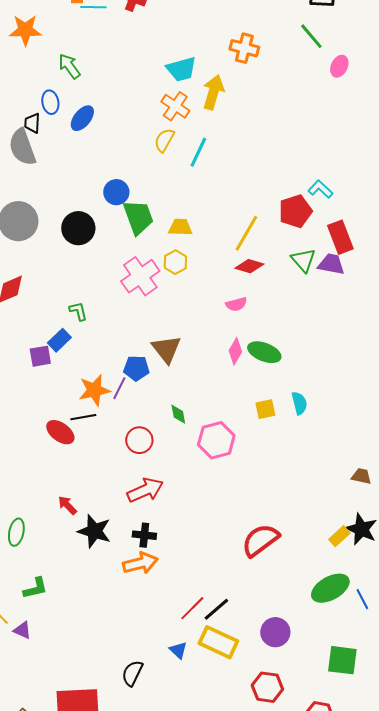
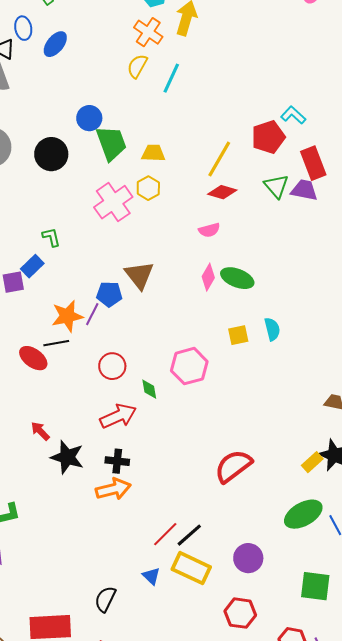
green diamond: (178, 414) -> (149, 389), moved

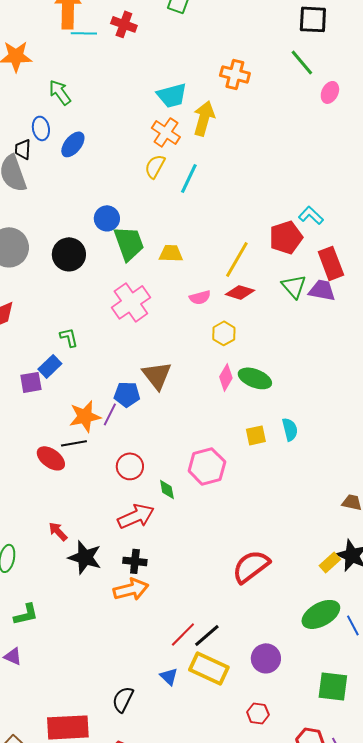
yellow hexagon: (148, 188) -> (224, 333), moved
pink semicircle: (209, 230) -> (200, 297), moved
red hexagon: (240, 613) -> (258, 713), size x0.7

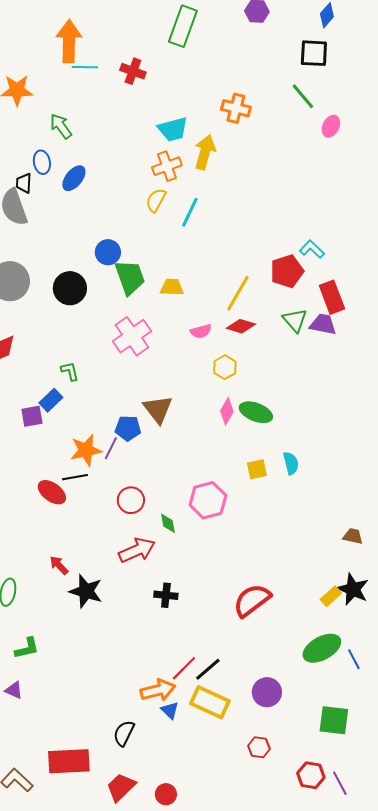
red cross: (124, 24) -> (133, 71), moved
orange cross: (166, 132) -> (167, 166), turned 36
black cross: (135, 561) -> (166, 595), moved
orange arrow: (131, 589) -> (158, 690), moved

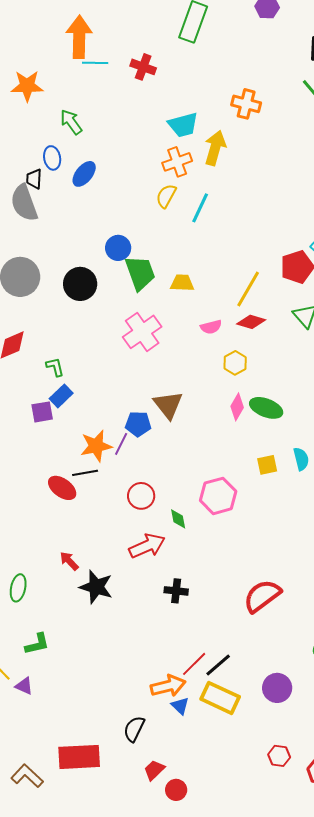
green L-shape: (70, 371) -> (55, 367), moved
red hexagon: (259, 747) -> (279, 756), moved
red trapezoid: (121, 787) -> (154, 770), moved, size x0.7

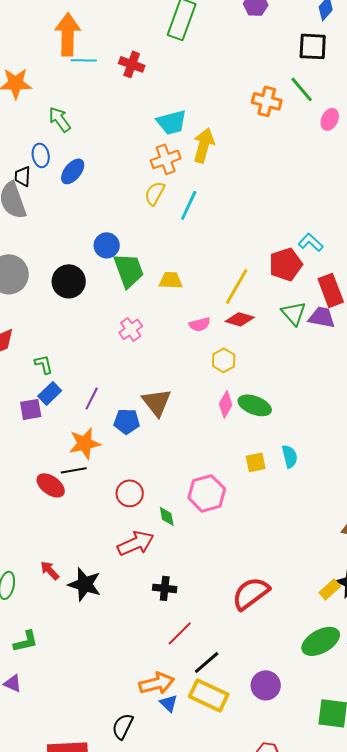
orange cross: (246, 104) -> (267, 101), moved
pink cross: (142, 332) -> (131, 329), size x0.6
purple line: (121, 444) -> (92, 398), moved
red arrow: (69, 561) -> (50, 570), moved
red line: (194, 664) -> (180, 633), moved

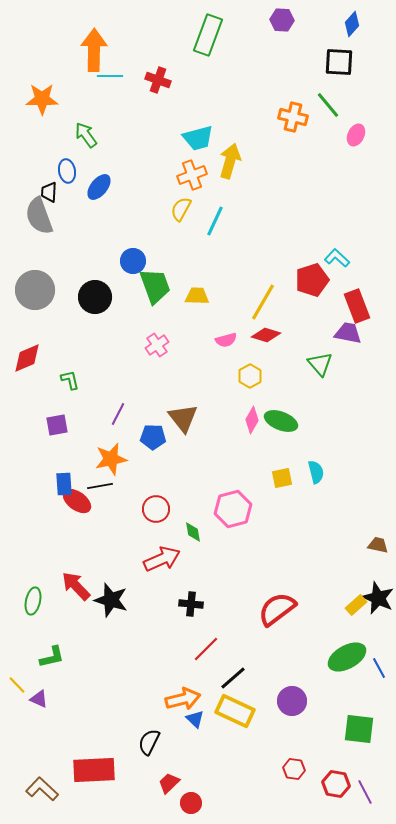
green triangle: (294, 313) -> (320, 364), moved
blue rectangle: (50, 393) -> (64, 484), moved, turned -50
red arrow: (50, 570) -> (76, 586), size x1.5

